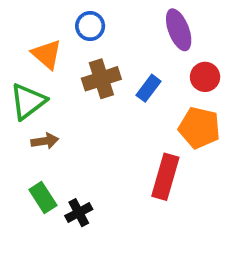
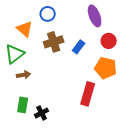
green rectangle: (43, 197) -> (23, 105), turned 42

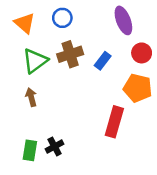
orange triangle: (25, 29) -> (25, 23), moved
green triangle: (15, 54) -> (35, 61), moved
brown arrow: (24, 75) -> (31, 97), turned -96
green rectangle: (23, 105) -> (30, 150), moved

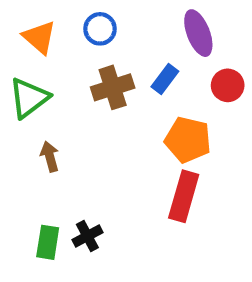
green triangle: (35, 61) -> (29, 98), moved
blue rectangle: (103, 61) -> (165, 79), moved
orange pentagon: (138, 88) -> (188, 140), moved

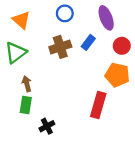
blue circle: (100, 29) -> (65, 13), moved
orange pentagon: (188, 140) -> (117, 75), moved
green rectangle: (48, 242) -> (26, 105), moved

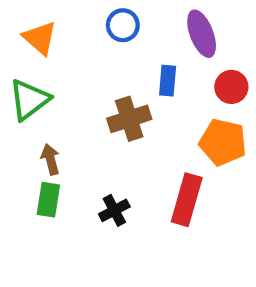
blue rectangle: (88, 42) -> (168, 81), turned -32
brown cross: (60, 47) -> (129, 119), moved
black cross: (47, 126) -> (114, 210), moved

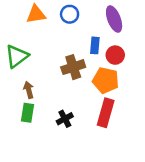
orange triangle: (40, 38) -> (36, 14), moved, turned -50
red circle: (231, 87) -> (115, 55), moved
orange pentagon: (223, 142) -> (106, 80), moved

